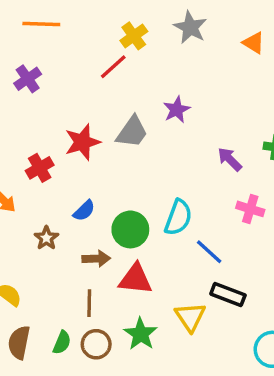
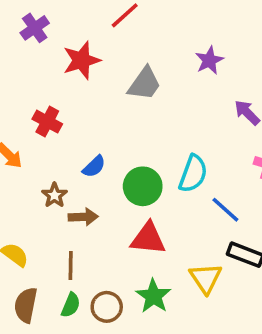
purple star: (177, 110) -> (209, 60), moved
red star: (82, 142) -> (81, 60), moved
red cross: (40, 168) -> (47, 122), turned -32
brown arrow: (96, 259) -> (83, 217), moved
brown line: (89, 303) -> (71, 265), moved

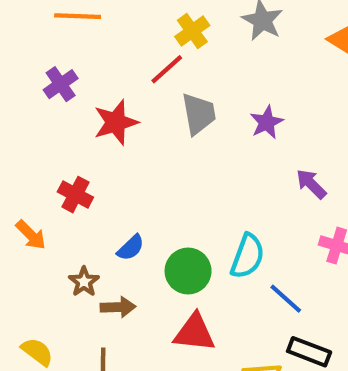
gray trapezoid: (144, 84) -> (199, 114), moved, turned -45

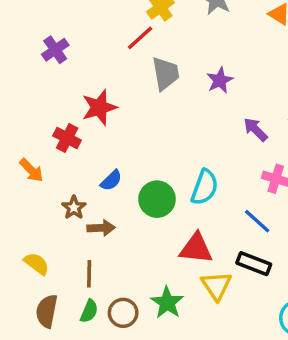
red star: (116, 122) -> (99, 107), moved
blue line: (286, 299) -> (257, 221), moved
red triangle: (194, 333) -> (196, 248), moved

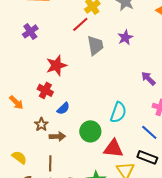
purple star: (220, 80) -> (125, 37), moved
red cross: (67, 138) -> (45, 90), moved
green circle: (157, 199) -> (90, 131), moved

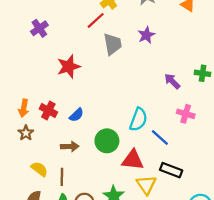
red cross: (45, 90) -> (48, 110), moved
orange arrow: (16, 102) -> (24, 108), turned 56
brown star: (41, 124) -> (26, 133), moved
blue line: (149, 132) -> (160, 137), moved
yellow semicircle: (19, 157) -> (39, 169), moved

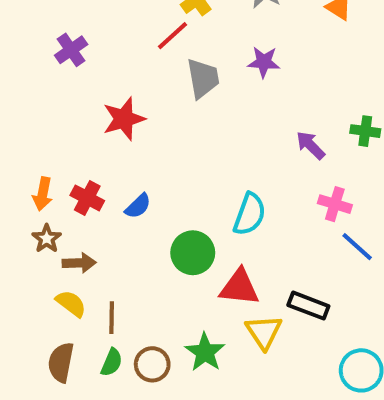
purple star: (146, 35) -> (264, 62), turned 30
blue line: (160, 137) -> (357, 247), moved
brown arrow: (70, 146) -> (79, 263), moved

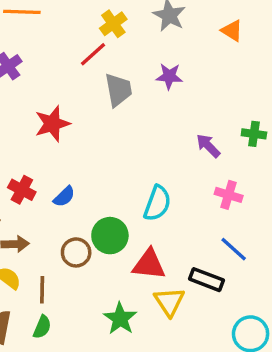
blue line: (357, 247) -> (234, 249), moved
brown circle: (152, 364) -> (76, 252), moved

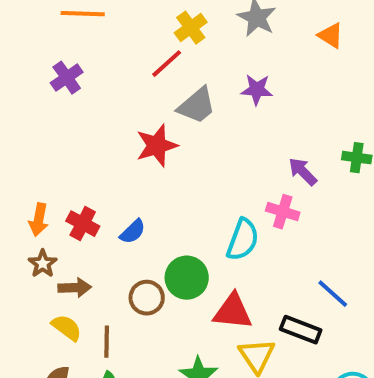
gray trapezoid: (118, 90) -> (197, 106), turned 60
red star: (52, 124) -> (157, 146), moved
pink cross: (229, 195) -> (283, 212), moved

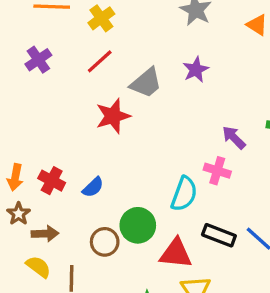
yellow cross: (191, 28) -> (101, 18), moved
red line: (167, 64) -> (100, 61), moved
purple star: (257, 90) -> (196, 70), turned -30
black rectangle: (301, 330) -> (219, 235), moved

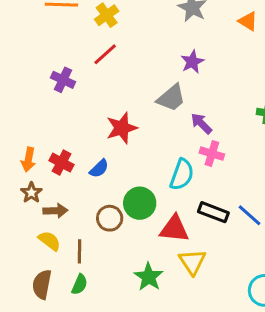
purple cross: (38, 60) -> (63, 80), moved, turned -30
gray trapezoid: (146, 83) -> (171, 98), moved
red star: (113, 116) -> (122, 128), moved
purple arrow: (234, 138) -> (201, 123), moved

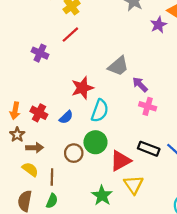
purple star: (192, 62) -> (159, 25), moved
cyan semicircle: (182, 175) -> (100, 111), moved
red triangle: (174, 229) -> (120, 161), turned -35

